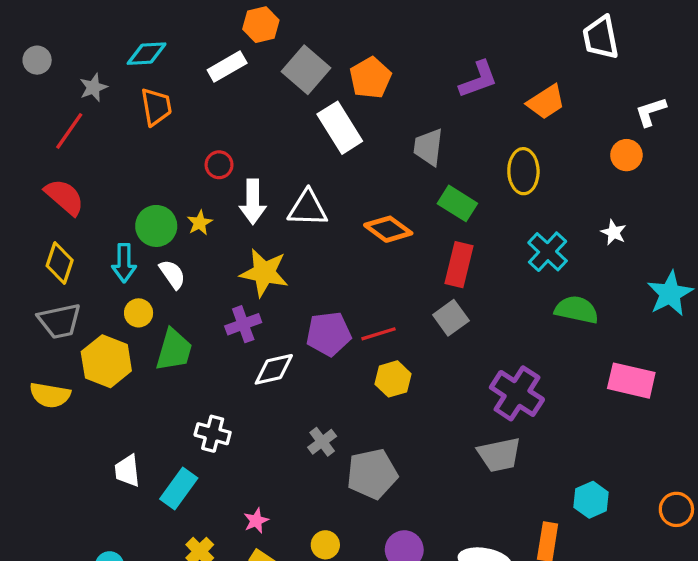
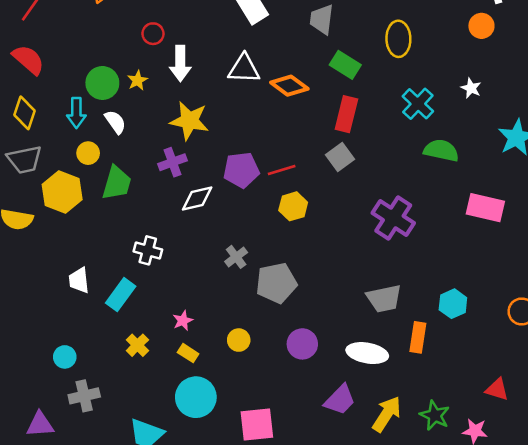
white triangle: (308, 208) -> (244, 69), moved
gray trapezoid: (499, 455) -> (384, 299), moved

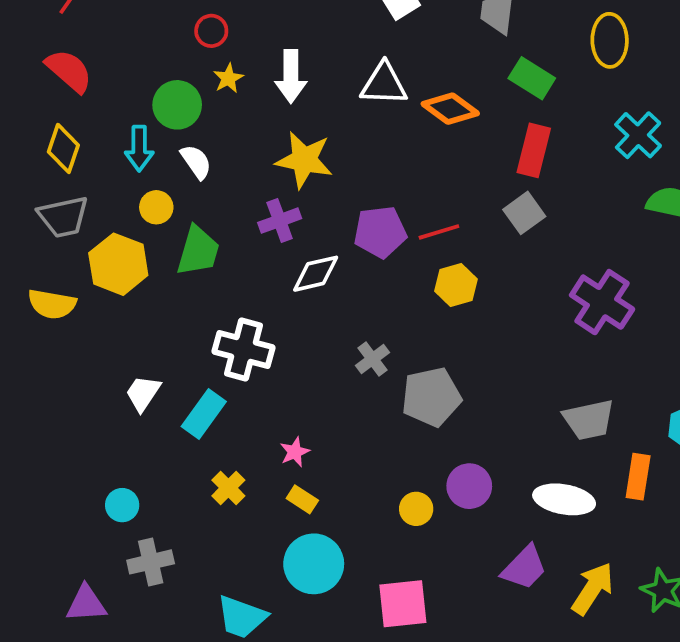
red circle: (153, 34) -> (211, 31), moved
yellow star: (137, 80) -> (228, 78), moved
white cross: (148, 250) -> (244, 350), size x1.4
white trapezoid: (79, 280) -> (143, 393), turned 40
yellow circle: (239, 340) -> (416, 509), moved

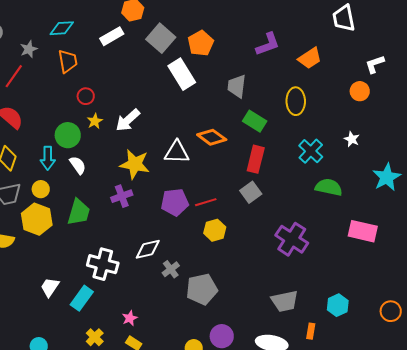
white arrow: (291, 76) -> (128, 120), turned 48
white triangle: (384, 84) -> (177, 152), moved
yellow circle: (156, 207) -> (41, 189), moved
white diamond: (316, 274) -> (148, 249), moved
orange rectangle: (638, 477) -> (311, 331), size x0.7

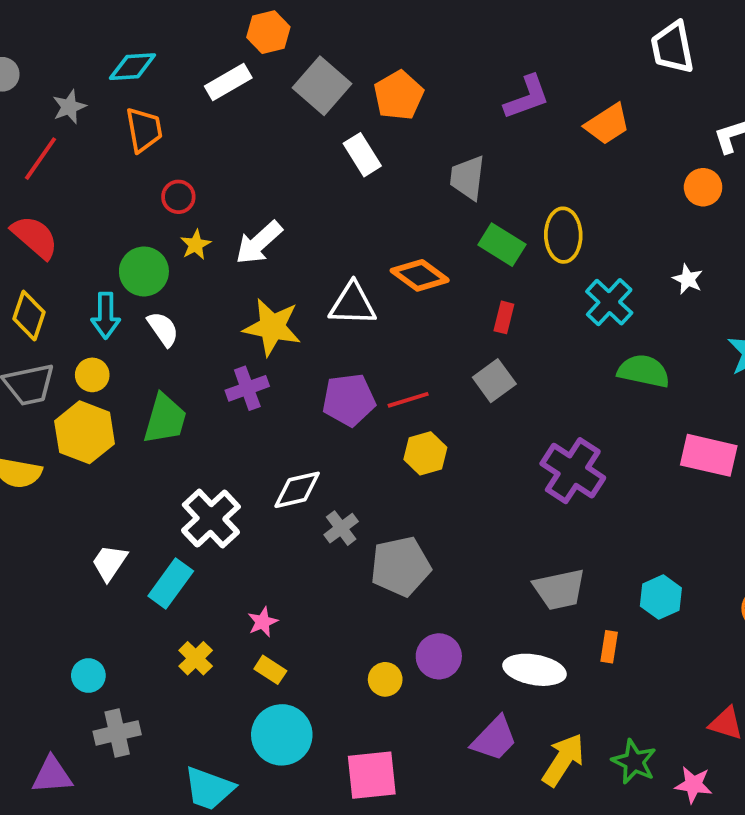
white rectangle: (182, 74) -> (362, 155), size x0.7
yellow ellipse: (296, 101) -> (563, 235), moved
red rectangle: (256, 159) -> (504, 317), size x0.6
white cross: (103, 264) -> (211, 519), turned 32

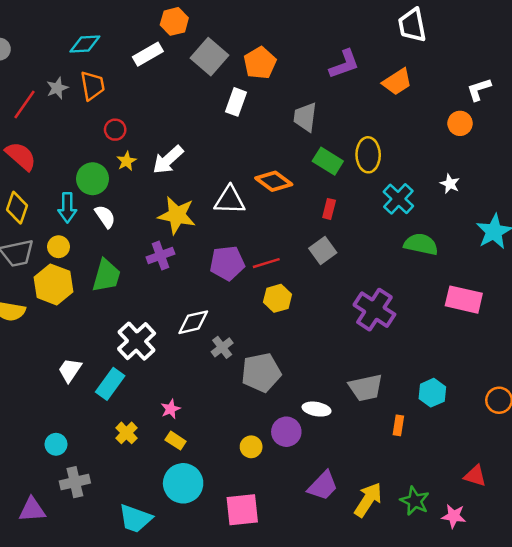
white trapezoid: (672, 47) -> (412, 25), moved
gray star: (69, 107) -> (57, 88), moved
white rectangle: (362, 155) -> (236, 102), turned 52
white ellipse: (535, 670) -> (317, 409), moved, size x0.7

